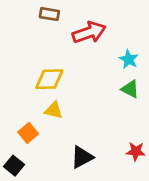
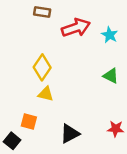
cyan star: (129, 59) -> (110, 35), moved
yellow diamond: (49, 79) -> (42, 67), turned -55
orange square: (28, 133) -> (29, 122), moved, turned -35

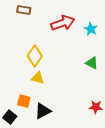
brown rectangle: (42, 12) -> (24, 10), moved
black triangle: (70, 134) -> (43, 111), moved

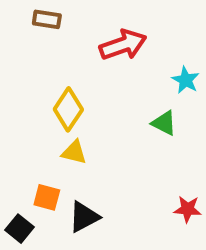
cyan star: (91, 29) -> (186, 80), moved
green triangle: (92, 63) -> (164, 123), moved

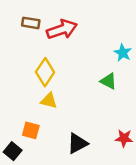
brown rectangle: (47, 19) -> (31, 23), moved
red arrow: (123, 45) -> (62, 29), moved
black triangle: (84, 217) -> (77, 143), moved

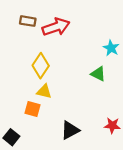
orange square: (31, 130) -> (32, 109), moved

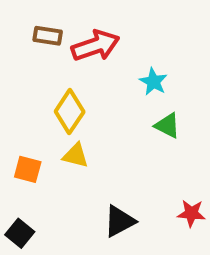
cyan star: (111, 48) -> (153, 82), moved
orange square: (32, 109) -> (28, 169), moved

